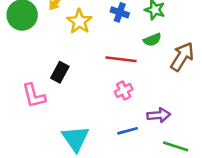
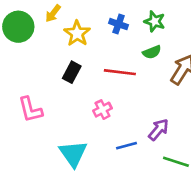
black rectangle: (60, 72) -> (72, 72), moved
pink cross: (124, 90) -> (102, 110), moved
purple arrow: (159, 115) -> (159, 130), turned -45

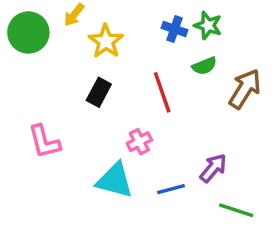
blue cross: (118, 24) -> (174, 29), moved
red line: (120, 72) -> (162, 92), turned 64
cyan triangle: (73, 154) -> (115, 180), moved, turned -40

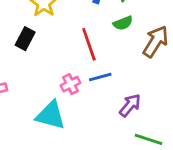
black rectangle: (99, 92) -> (25, 39), moved
blue line: (171, 189) -> (100, 77), moved

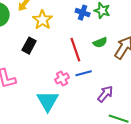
green semicircle: (123, 23) -> (100, 42), moved
cyan triangle: (51, 115) -> (48, 101), turned 45

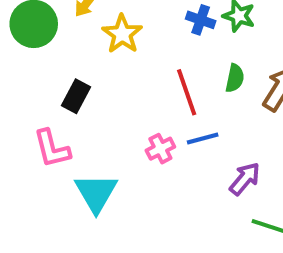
green semicircle: (100, 42) -> (235, 78), turned -56
black rectangle: (29, 46) -> (76, 96), moved
cyan triangle: (48, 101) -> (96, 193), moved

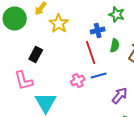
blue cross: (201, 20) -> (98, 30), moved, turned -32

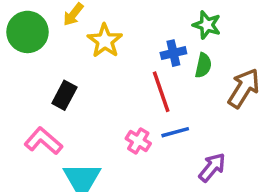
green semicircle: (115, 46) -> (203, 65), moved
pink L-shape: (24, 80) -> (43, 141), turned 145
pink cross: (78, 80) -> (138, 141), turned -32

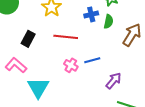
red line: (161, 92) -> (66, 37), moved, turned -65

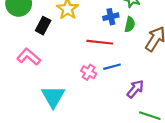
red line: (66, 37) -> (100, 42), moved
black rectangle: (28, 39) -> (43, 26), moved
pink L-shape: (16, 65) -> (29, 57), moved

